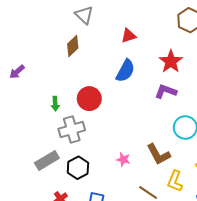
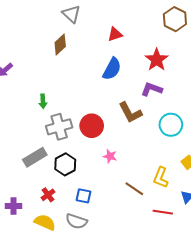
red circle: (89, 99) -> (92, 126), moved
brown L-shape: (158, 154) -> (130, 113), moved

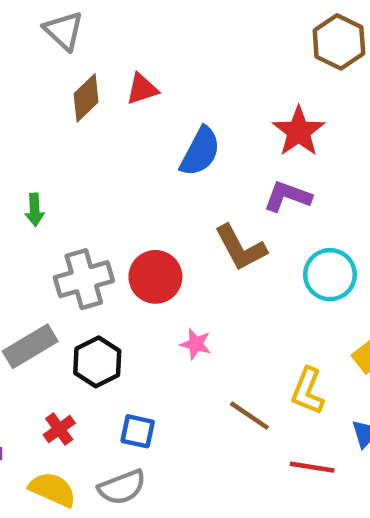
gray triangle: (71, 14) -> (64, 31), moved
red triangle: (115, 34) -> (142, 89), moved
green arrow: (43, 101) -> (35, 210), moved
gray semicircle: (76, 221) -> (122, 487), turned -40

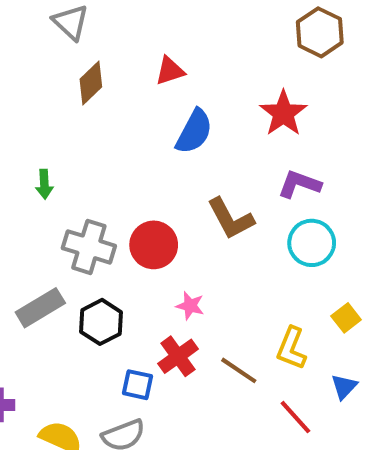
red triangle: (142, 89) -> (170, 71), moved
purple L-shape: (287, 196) -> (299, 184), moved
gray cross: (84, 279) -> (89, 247), turned 33
red cross: (59, 429) -> (178, 356), moved, size x1.4
red line: (312, 467) -> (295, 417), turned 39

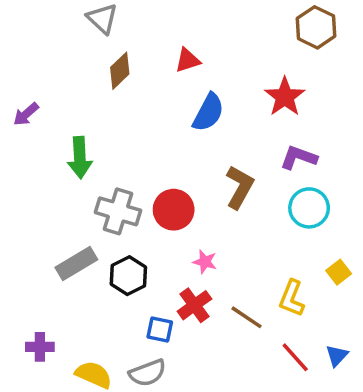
green arrow: (44, 184) -> (80, 158), size x1.6
brown L-shape: (231, 219) -> (240, 187), turned -123
blue triangle: (344, 387) -> (337, 356), moved

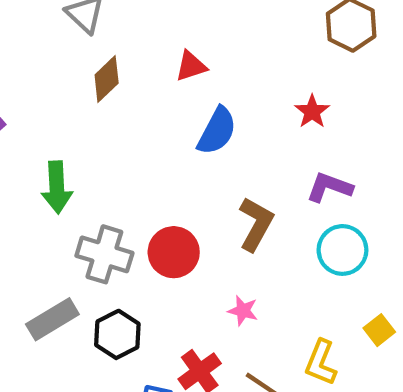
red star: (285, 97) -> (312, 111), size x0.7
pink star: (205, 262) -> (243, 311), moved

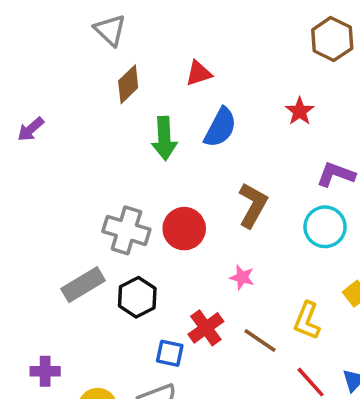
green arrow: (57, 187) -> (164, 138), moved
purple L-shape: (329, 187) -> (336, 174), moved

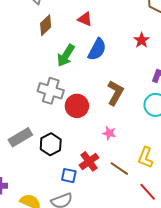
red triangle: (199, 73) -> (85, 19), turned 42
green arrow: (164, 138) -> (66, 55), turned 35
gray cross: (126, 230) -> (51, 91), moved

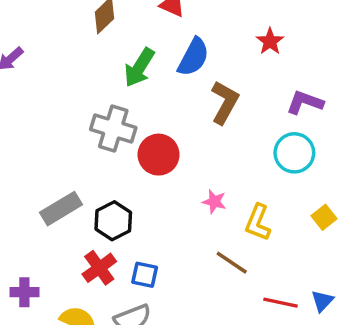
brown L-shape: (115, 93) -> (225, 102), moved
yellow L-shape: (146, 157) -> (258, 223), moved
red cross: (89, 161) -> (99, 268), moved
red line: (148, 192) -> (280, 303), turned -36

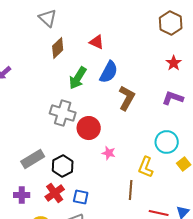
red star: (270, 41) -> (174, 63), moved
cyan circle: (294, 153) -> (167, 142), moved
pink star: (214, 202) -> (109, 153), moved
brown line: (232, 263) -> (131, 190), turned 60
purple cross: (24, 292) -> (22, 195), moved

